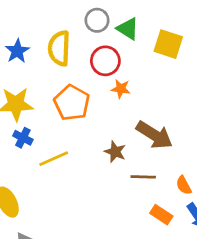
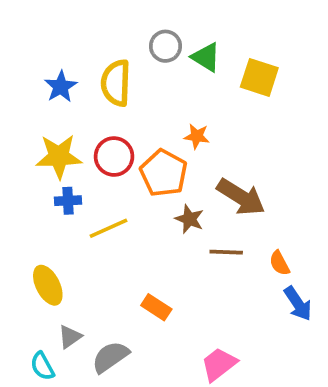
red circle: (105, 61) -> (114, 157), moved
orange pentagon: (72, 103) -> (164, 173), moved
blue cross: (23, 138) -> (68, 201), turned -30
orange rectangle: (161, 215) -> (156, 307), moved

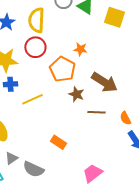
red circle: (114, 157) -> (35, 47), moved
gray semicircle: (110, 357) -> (33, 169), turned -120

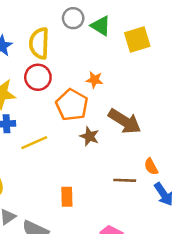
yellow square: (114, 17) -> (137, 40), turned -35
brown line: (96, 112) -> (125, 180), moved
orange rectangle: (58, 142) -> (67, 197), turned 56

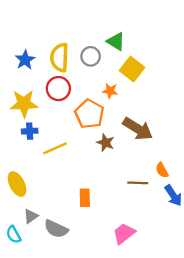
gray circle: (73, 18) -> (91, 56), moved
yellow square: (137, 40) -> (132, 69), moved, turned -35

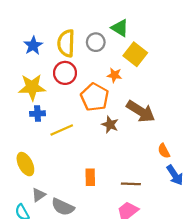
brown line: (138, 183) -> (131, 184), moved

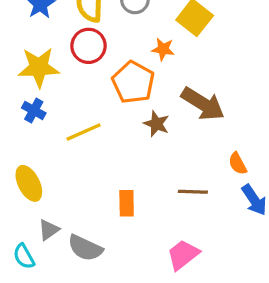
blue cross: (38, 114) -> (34, 110), moved, turned 32
brown line: (131, 184) -> (193, 192), moved

